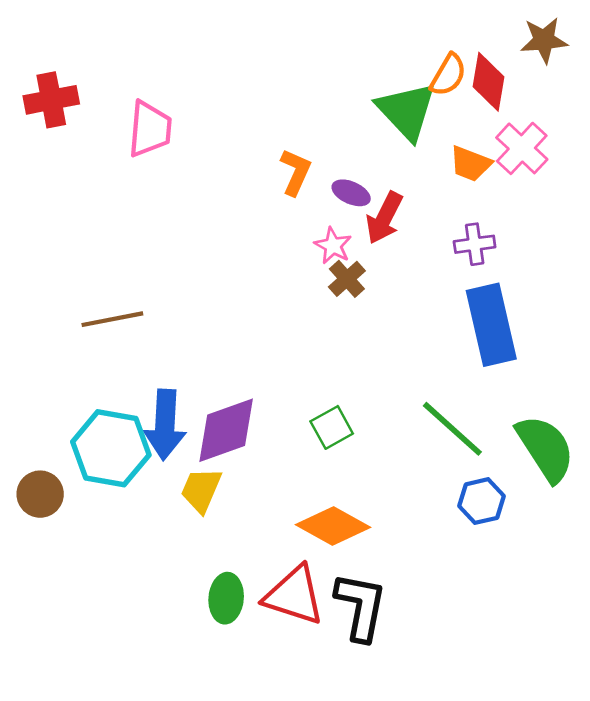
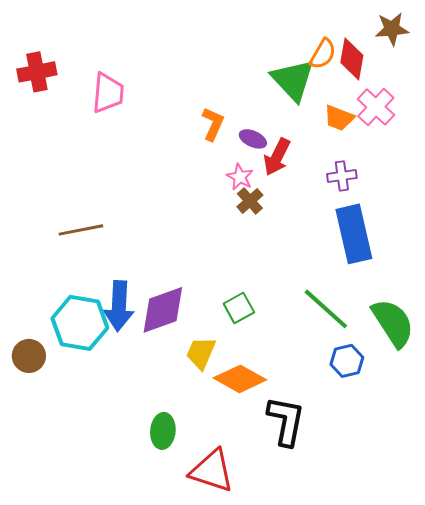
yellow trapezoid: (201, 490) -> (201, 353), moved
red triangle: (294, 595) -> (212, 471), moved
black L-shape: (361, 607) -> (286, 421), moved

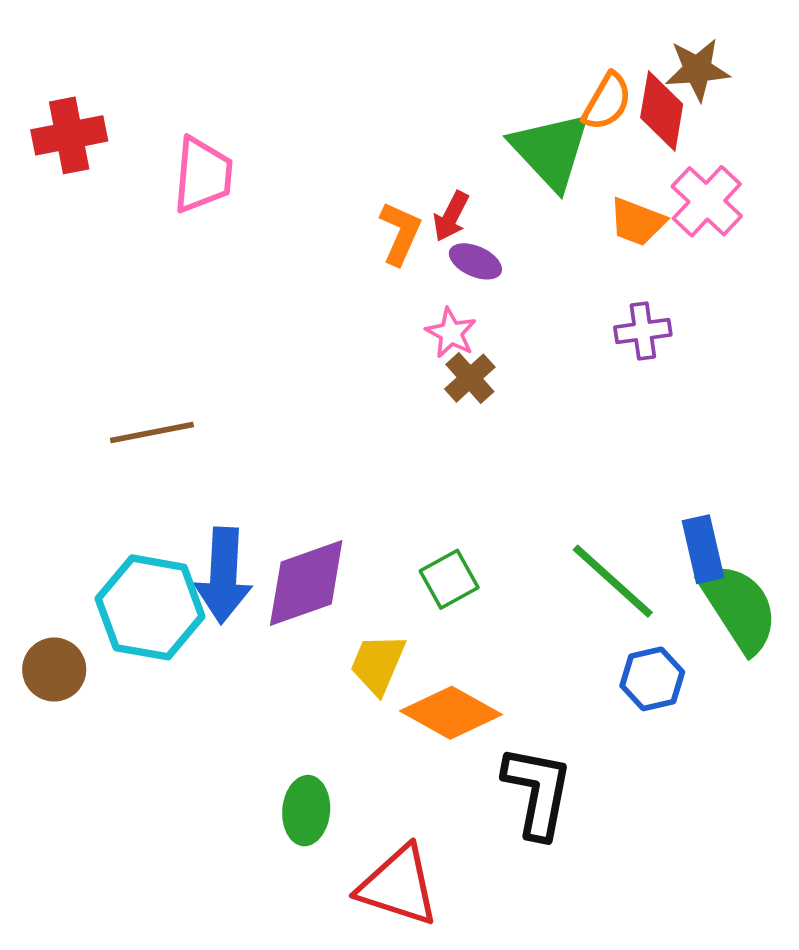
brown star: (392, 29) -> (697, 70), moved
red arrow: (277, 157) -> (451, 216), moved, size x0.7
blue rectangle: (354, 234) -> (703, 549), moved, size x0.6

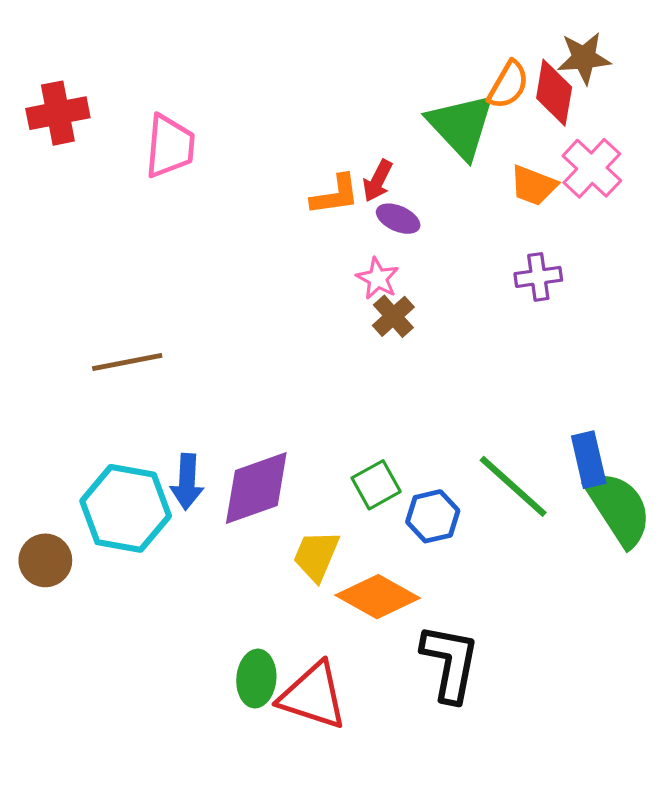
orange L-shape: (400, 233) -> (335, 195), turned 58
blue arrow: (223, 575) -> (187, 482), size x0.7
blue hexagon: (652, 679) -> (433, 516), moved
red triangle: (398, 886) -> (313, 696), moved

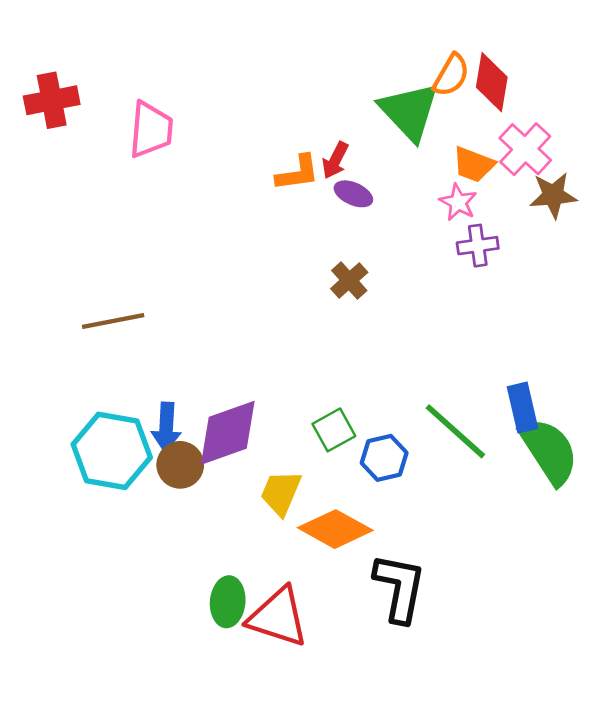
brown star: (584, 58) -> (553, 195), moved
pink star: (378, 278) -> (458, 202), moved
brown circle: (45, 560) -> (180, 465), moved

